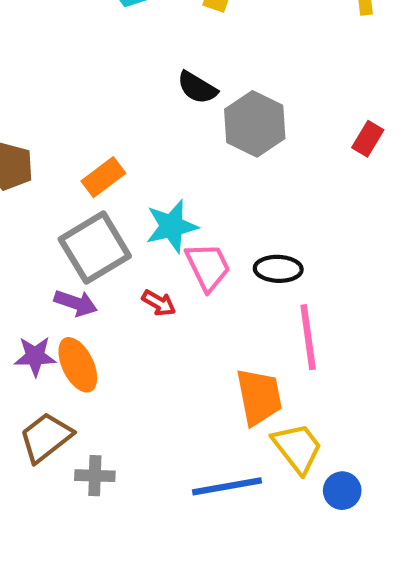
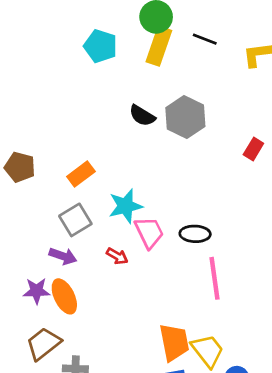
gray hexagon: (255, 124) -> (185, 117), moved
gray square: (95, 248) -> (75, 220), size x0.7
orange trapezoid: (259, 397) -> (174, 342), moved

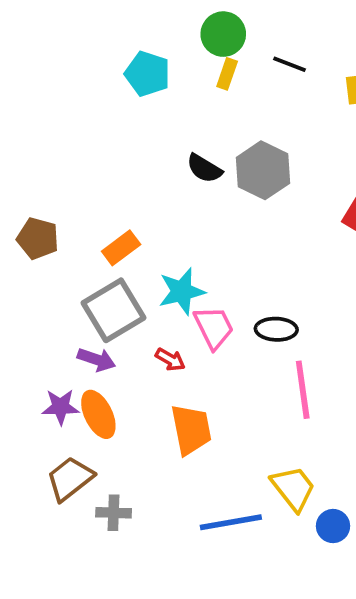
yellow rectangle: (159, 46) -> (227, 74), size x0.6
gray square: (75, 220) -> (114, 310), size x1.4
orange trapezoid: (174, 342) -> (191, 430), moved

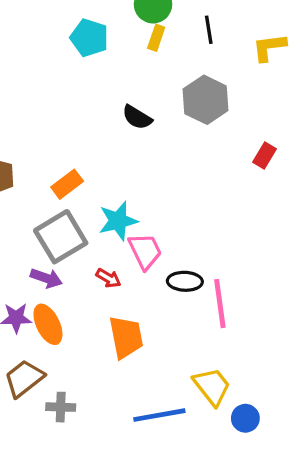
black line: (289, 64) -> (209, 30), turned 60
gray hexagon: (263, 170) -> (206, 100), moved
black ellipse: (276, 329) -> (185, 281), moved

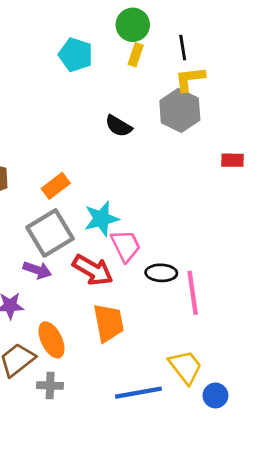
yellow L-shape: (269, 47) -> (190, 79), moved
red rectangle: (264, 156) -> (233, 160), turned 60
red arrow: (108, 278) -> (93, 270), size x1.8
orange ellipse: (48, 324) -> (51, 340), moved

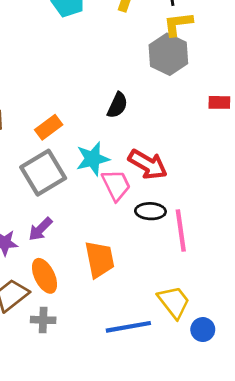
black semicircle: (118, 126) -> (117, 105), moved, turned -96
purple arrow: (37, 270) -> (40, 229), moved, turned 116
red arrow: (93, 270) -> (148, 164), moved

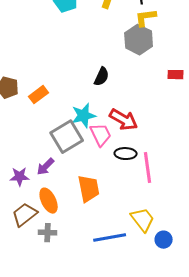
orange rectangle: (49, 127) -> (39, 95), moved
gray square: (43, 173) -> (67, 137), moved

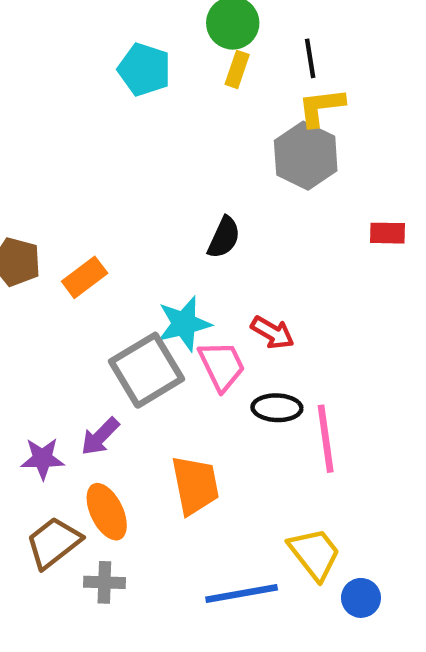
red arrow: (124, 120) -> (273, 333), size x0.7

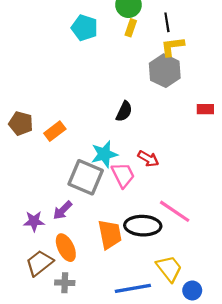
gray square: (146, 370) -> (86, 177), turned -36
black ellipse: (277, 408) -> (143, 226), moved, size x1.5
pink line: (326, 439) -> (175, 211), turned -48

